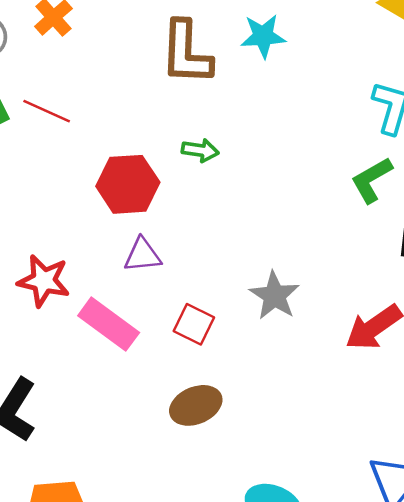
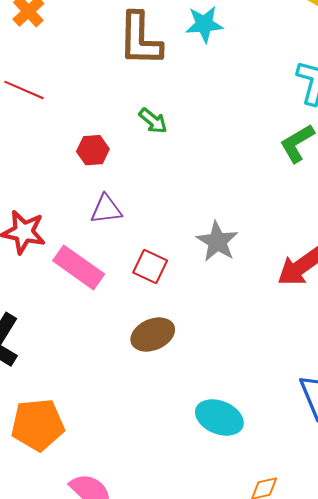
green arrow: (200, 150) -> (153, 121), turned 32
red hexagon: (128, 184) -> (93, 150), size x0.6

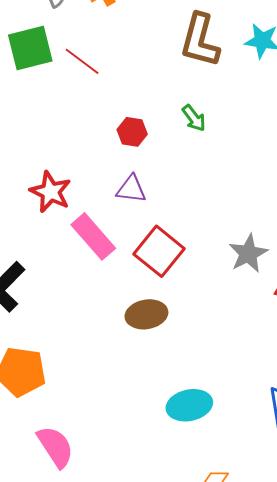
gray star: (217, 241) -> (248, 253), moved
red square: (150, 266) -> (159, 251), size x1.5
cyan ellipse: (219, 418) -> (189, 405), turned -48

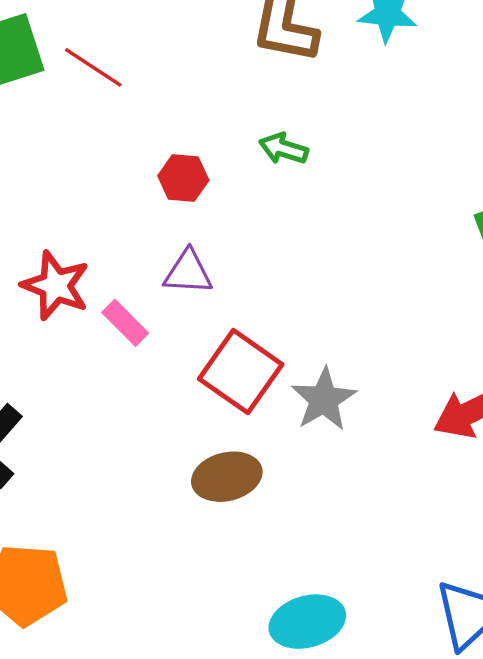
green arrow: (194, 118) -> (283, 149), turned 148
pink rectangle: (93, 236) -> (125, 323), moved, size x0.6
gray star: (248, 253) -> (324, 399), moved

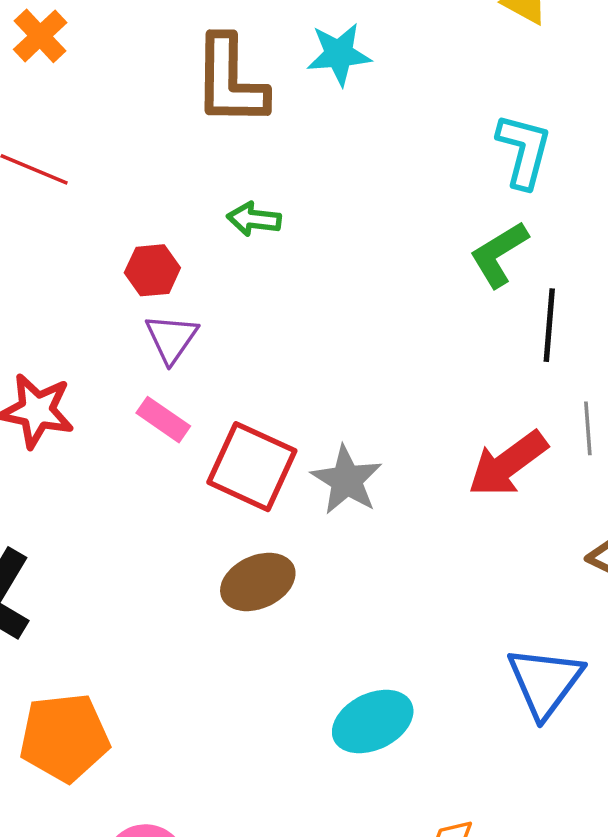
purple triangle: (188, 272) -> (171, 338), moved, turned -48
pink rectangle: (125, 323) -> (163, 420), moved

